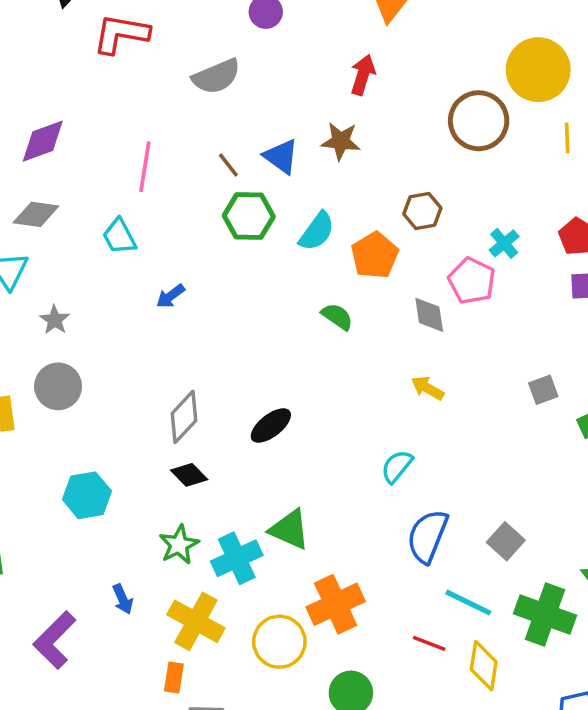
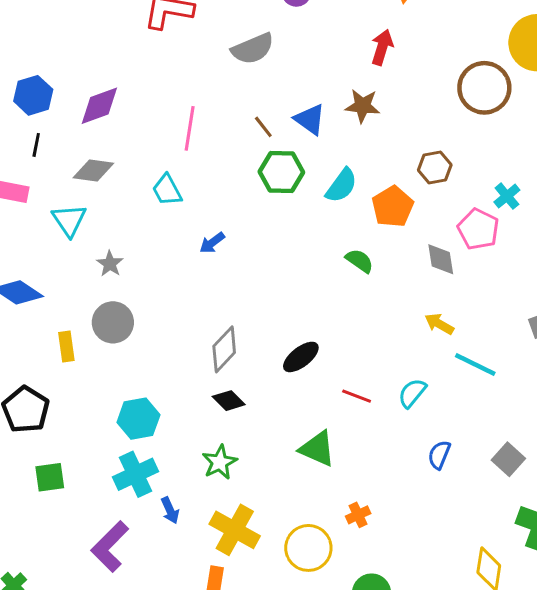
blue semicircle: (428, 536) -> (439, 455), size x0.6
cyan cross: (237, 558) -> (135, 474), moved
cyan line: (468, 603) -> (475, 365), moved
orange cross: (336, 604) -> (358, 515), size x0.5
red line: (429, 643) -> (357, 396), moved

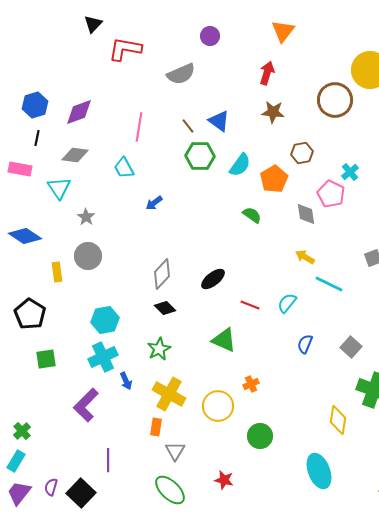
brown star: (363, 106) -> (273, 112), moved

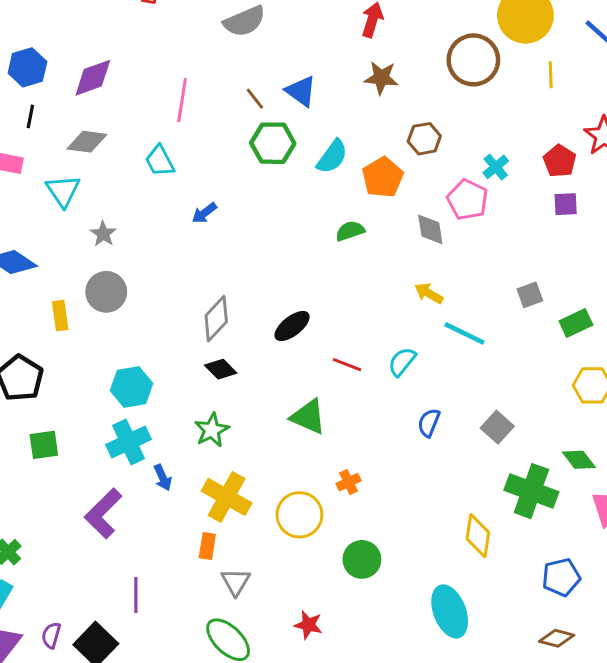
green semicircle: (252, 215) -> (350, 231), turned -54

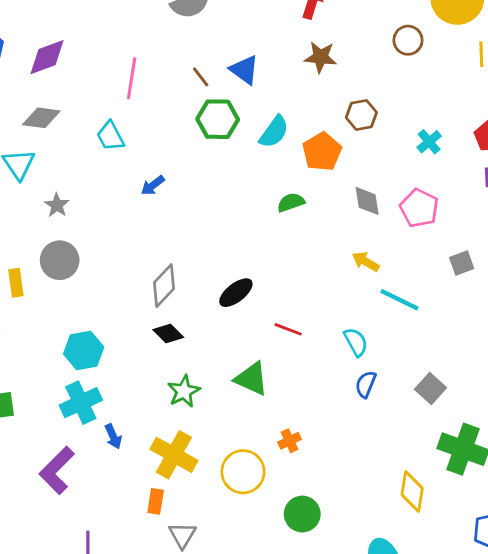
brown circle: (473, 60) -> (408, 40), size x0.6
pink pentagon: (467, 200) -> (419, 208), moved
cyan semicircle: (402, 362) -> (356, 342), moved, turned 112
green star: (212, 430) -> (184, 391), moved

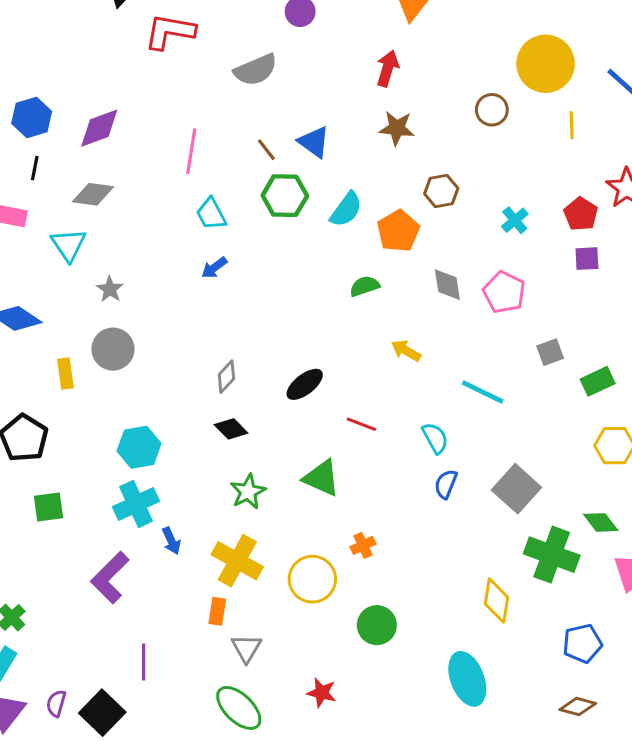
cyan trapezoid: (110, 136) -> (211, 214), moved
yellow arrow: (366, 262) -> (406, 351), moved
gray diamond: (164, 286) -> (226, 377), size x0.7
gray square: (431, 389) -> (516, 489), size x1.4

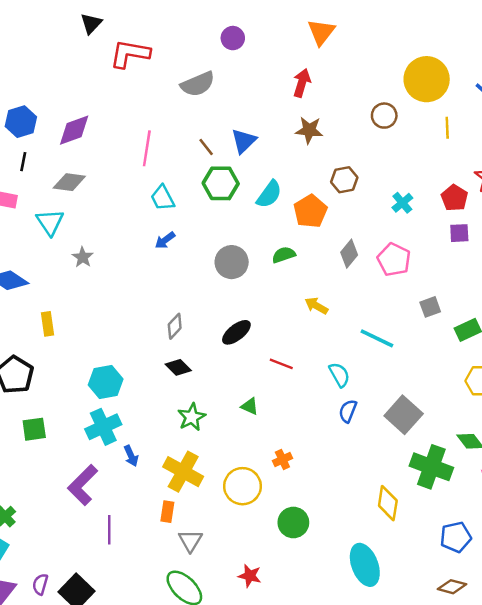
blue triangle: (314, 142) -> (244, 141), turned 40
gray diamond: (447, 285) -> (349, 254), turned 48
gray circle: (113, 349) -> (232, 262), moved
green triangle: (322, 478) -> (250, 406), size x0.6
purple line: (144, 662) -> (109, 530), moved

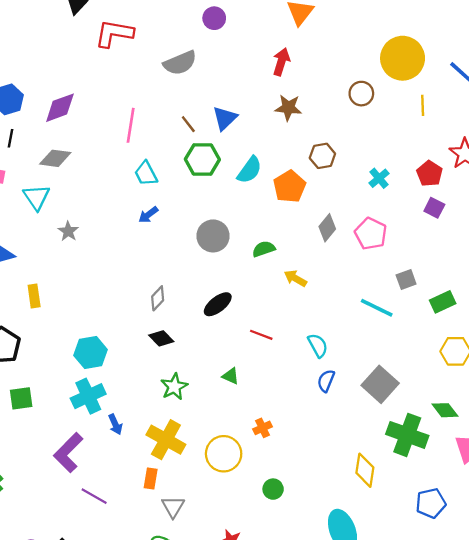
purple square: (459, 233) -> (434, 208), turned 30
green semicircle: (284, 255) -> (264, 249), moved
cyan line: (377, 338) -> (377, 308), moved
green circle: (293, 522) -> (273, 489), size x0.7
purple line: (109, 530) -> (94, 496), turned -60

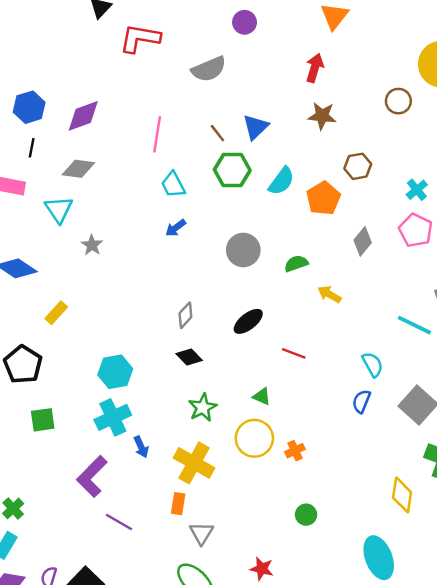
pink pentagon: (371, 234) -> (416, 230), moved
yellow rectangle: (34, 296) -> (56, 313), turned 50
cyan semicircle: (318, 345) -> (373, 364), moved
yellow circle: (224, 454) -> (254, 438), moved

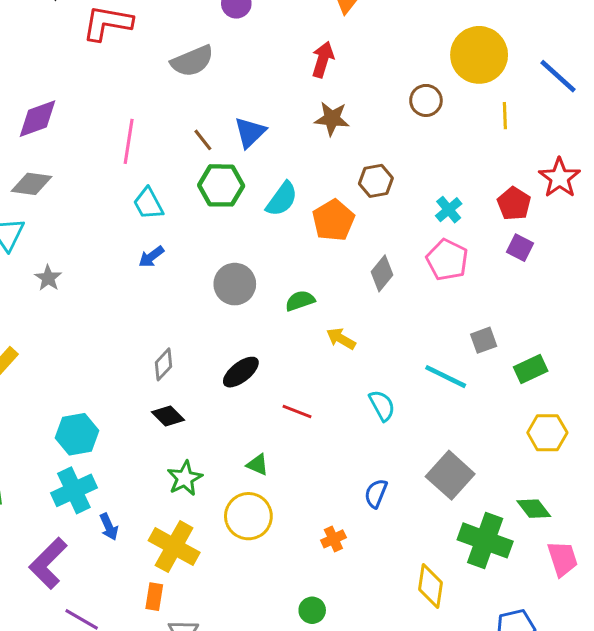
cyan semicircle: (373, 364) -> (382, 405), moved
blue semicircle: (361, 401) -> (376, 493), moved
orange cross: (295, 451) -> (333, 539), moved

